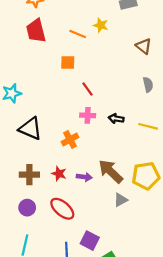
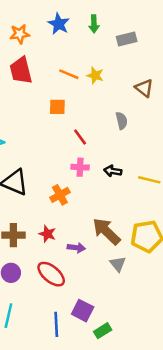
yellow star: (101, 25) -> (95, 75), moved
gray semicircle: (148, 85) -> (122, 121), moved
purple arrow: (84, 177) -> (76, 248), moved
gray triangle: (121, 200) -> (118, 264), turned -40

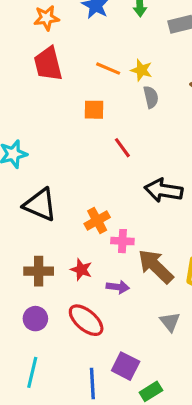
gray semicircle: (122, 121) -> (151, 97), moved
pink cross: (80, 167) -> (122, 241), moved
black arrow: (113, 171) -> (164, 190), size x1.6
gray triangle: (118, 264) -> (170, 322), moved

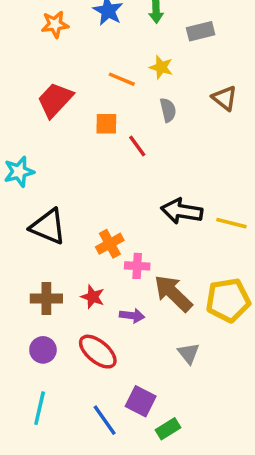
red trapezoid: (48, 64) -> (55, 100), moved, turned 57
yellow star: (141, 70) -> (161, 67), moved
red line: (122, 148) -> (137, 146), moved
blue line: (92, 383) -> (105, 420), turned -32

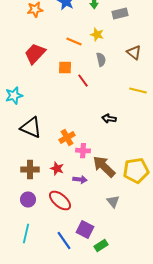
black arrow: (182, 211) -> (109, 119), size x0.6
yellow line: (231, 223) -> (138, 91), moved

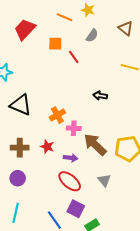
gray semicircle: (101, 60) -> (92, 36), turned 48
red ellipse: (60, 201) -> (70, 181), moved

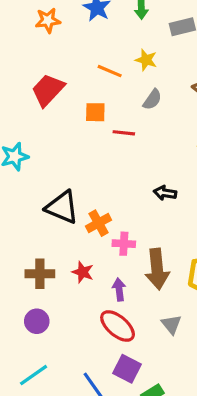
red line: (74, 57) -> (124, 133), turned -48
black triangle: (21, 105) -> (62, 207), moved
brown arrow: (95, 145) -> (157, 269), turned -140
purple arrow: (71, 158) -> (119, 290), turned -104
cyan line: (16, 213) -> (34, 375), turned 42

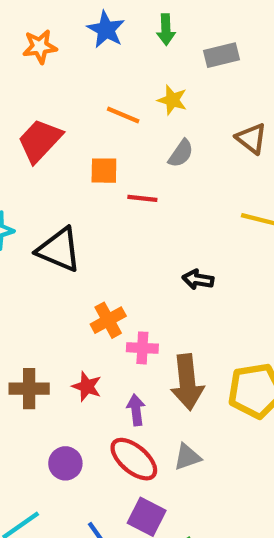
black triangle: (62, 207) -> (59, 250), moved
purple circle: (37, 321) -> (65, 463), moved
gray triangle: (171, 324) -> (187, 457), moved, turned 50

